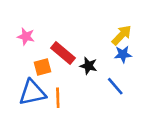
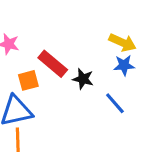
yellow arrow: (122, 35) -> (123, 43), turned 70
orange line: (58, 98) -> (18, 140), moved

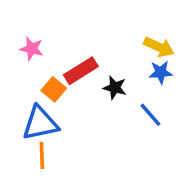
red rectangle: (53, 64) -> (81, 71), turned -72
orange square: (28, 80) -> (54, 89), turned -35

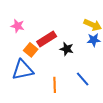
blue line: (150, 115) -> (83, 79), moved
orange line: (42, 155) -> (55, 85), moved

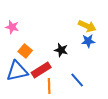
red rectangle: (47, 39) -> (41, 70), moved

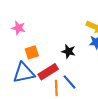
orange square: (25, 51) -> (32, 52), turned 32
blue line: (77, 80) -> (70, 82), moved

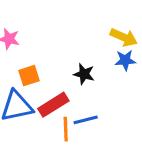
blue line: (70, 82) -> (86, 120), turned -63

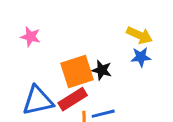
orange square: (29, 76) -> (77, 72), moved, size x1.6

